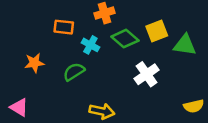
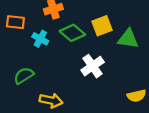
green semicircle: (74, 72) -> (24, 76), moved

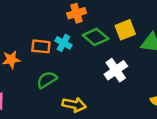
orange rectangle: (15, 22) -> (41, 46), moved

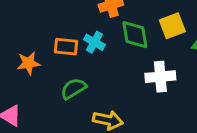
green diamond: (96, 37) -> (135, 35), turned 40
white cross: (116, 70) -> (160, 77), turned 30

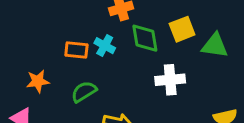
orange star: (28, 63) -> (38, 81), moved

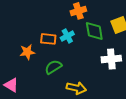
cyan cross: (105, 46) -> (67, 36), turned 32
orange star: (38, 81) -> (27, 52), moved

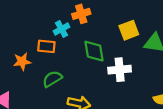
green diamond: (94, 31) -> (94, 51), moved
cyan cross: (67, 36) -> (62, 29), moved

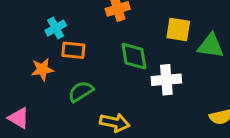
cyan cross: (62, 29) -> (56, 28), moved
yellow square: (129, 30) -> (178, 30), turned 30

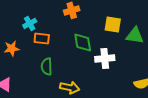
orange star: (42, 69) -> (12, 48), moved
green semicircle: (81, 92) -> (47, 67), turned -60

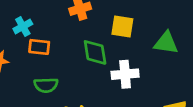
yellow square: (113, 24) -> (122, 26), moved
green semicircle: (47, 67) -> (46, 85), turned -90

